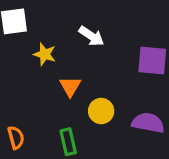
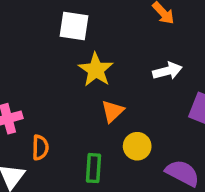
white arrow: (91, 36) -> (167, 71), moved, turned -65
yellow star: (45, 54) -> (96, 70), size x1.4

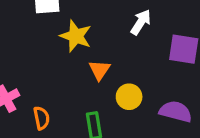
white arrow: (167, 71) -> (141, 22), turned -30

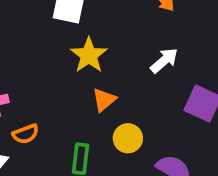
orange semicircle: (42, 118) -> (26, 134), turned 65

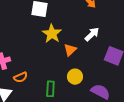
orange triangle: (104, 100) -> (70, 50), moved

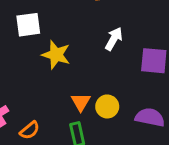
orange triangle: (70, 50) -> (81, 102), moved

